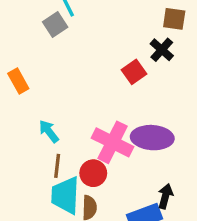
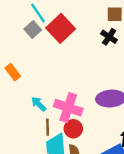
red square: (134, 72) -> (61, 28), moved, size x1.6
pink cross: (113, 142) -> (68, 108), moved

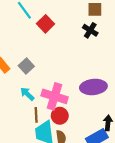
red square: (61, 28) -> (46, 24), size x0.7
gray square: (33, 29) -> (26, 66), moved

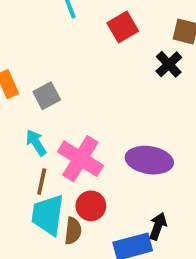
red square: (46, 24) -> (123, 27), moved
red circle: (60, 116) -> (91, 206), moved

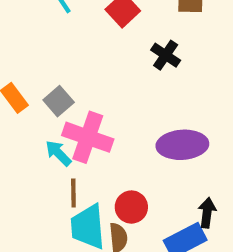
black cross: (169, 64) -> (166, 55), moved
pink cross: (80, 159) -> (88, 137), moved

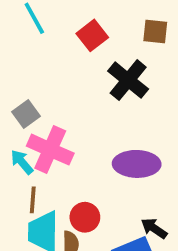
black cross: (166, 55) -> (128, 80), size x1.5
black arrow: (207, 213) -> (154, 228), turned -68

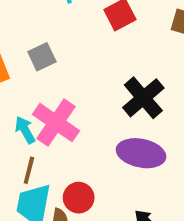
black cross: (128, 80) -> (143, 98), moved
gray square: (26, 114) -> (42, 57), moved

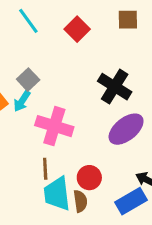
cyan arrow: (25, 130) -> (22, 101), moved, turned -100
purple ellipse: (141, 153) -> (126, 129), turned -33

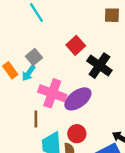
red square: (77, 29) -> (76, 45), moved
purple ellipse: (126, 129) -> (78, 99), moved
brown line: (45, 169) -> (36, 119), moved

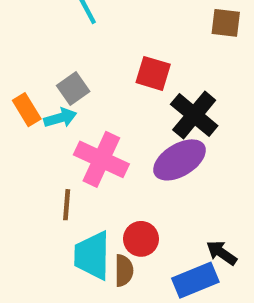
red square: (76, 45) -> (153, 73), turned -36
cyan arrow: (29, 73) -> (60, 118), turned -147
purple ellipse: (78, 99) -> (180, 160), moved

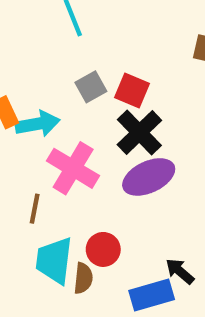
gray square: (73, 89) -> (91, 87), moved
black cross: (194, 115) -> (139, 133), moved
cyan arrow: (60, 118) -> (38, 124), size x1.4

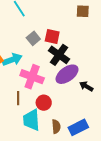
red circle: (103, 249) -> (44, 103), moved
black arrow: (180, 271) -> (86, 86), moved
brown semicircle: (83, 278) -> (56, 127), moved

